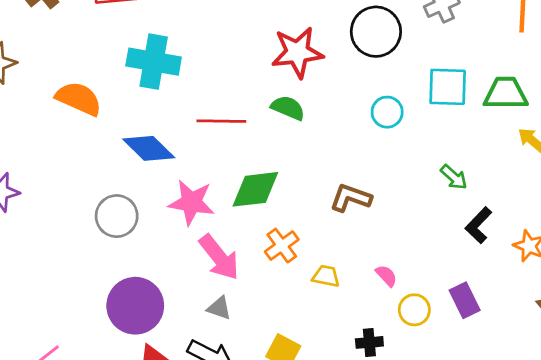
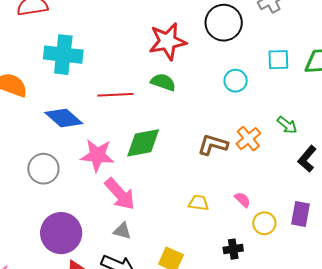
cyan square: (448, 87) -> (278, 60), size x0.7
orange cross: (282, 246) -> (248, 139), moved
purple rectangle: (465, 300) -> (301, 214), turned 40

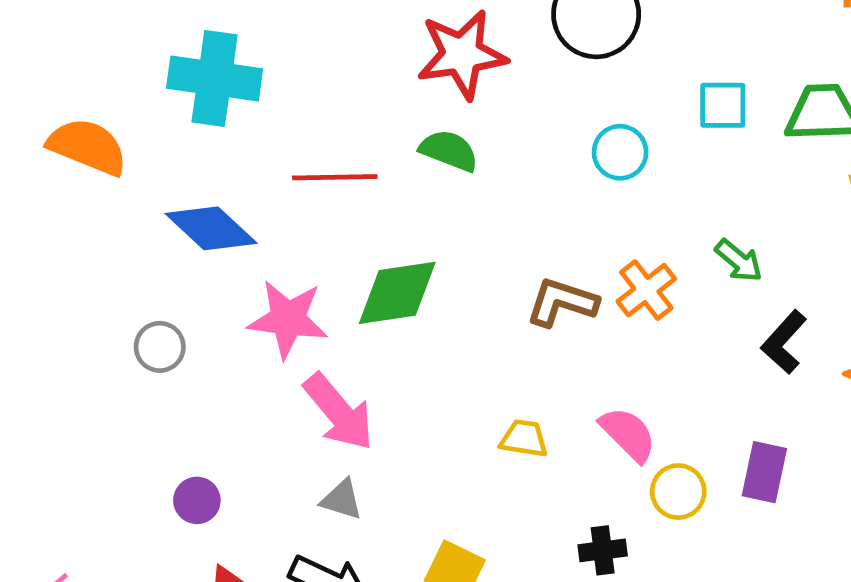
gray circle: (43, 169) -> (160, 347), size x0.7
pink semicircle: (242, 200) -> (628, 434), size x1.5
purple circle: (61, 233) -> (197, 500), size x0.5

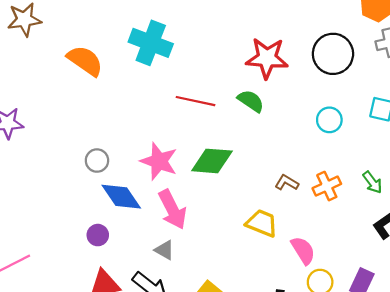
blue diamond: (211, 228) -> (121, 197), moved
brown L-shape: (562, 302) -> (287, 183), size x0.7
yellow trapezoid: (524, 439) -> (262, 223), moved, size x1.4

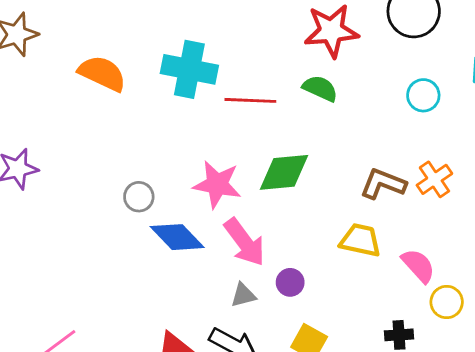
cyan cross: (151, 43) -> (189, 69), moved
brown L-shape: (287, 183) -> (383, 184), size x1.5
purple circle: (98, 235) -> (290, 282), moved
gray triangle: (164, 250) -> (243, 295), turned -35

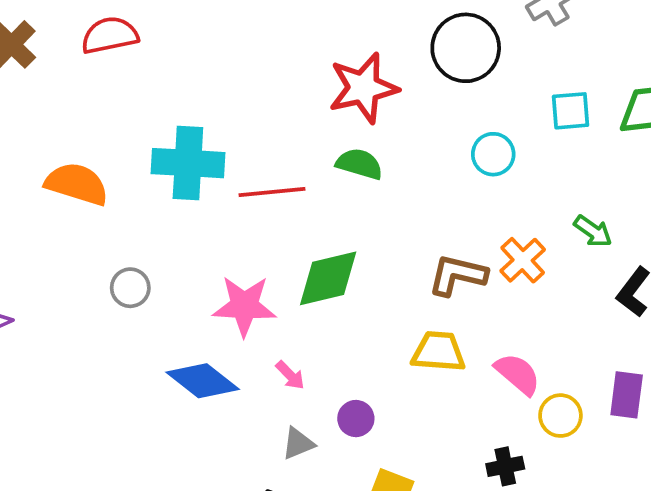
gray circle: (139, 197) -> (130, 288), moved
pink arrow: (245, 242) -> (290, 375), size x0.5

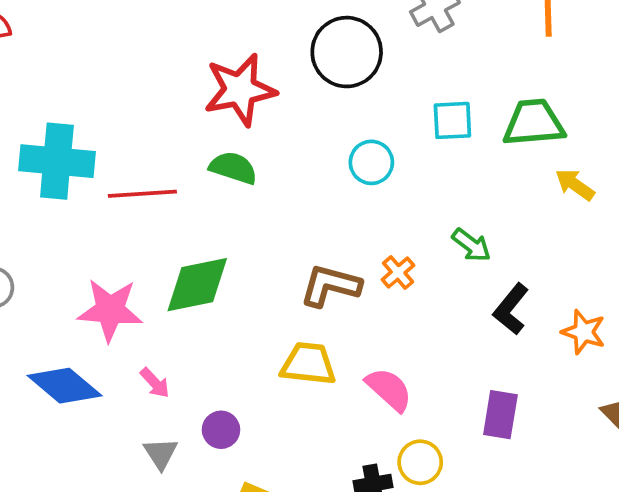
orange cross: (523, 260) -> (398, 272), size x0.7
yellow circle: (560, 416) -> (420, 462), moved
gray triangle: (298, 443) -> (161, 453), turned -42

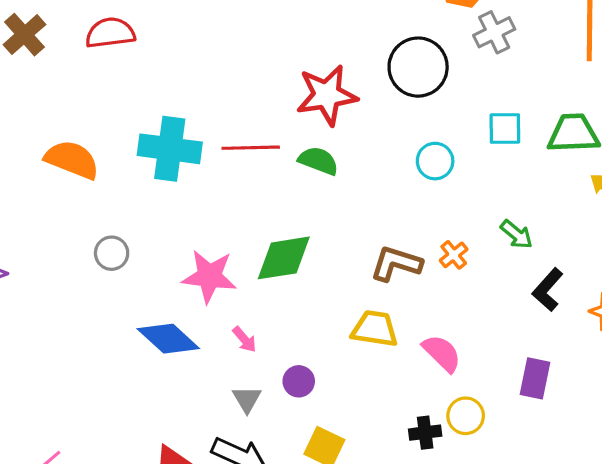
red line: (142, 194) -> (251, 148), moved

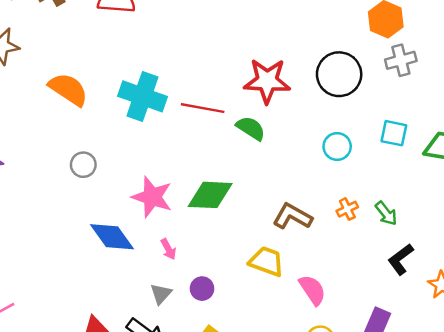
orange cross: (454, 255) -> (347, 209), moved

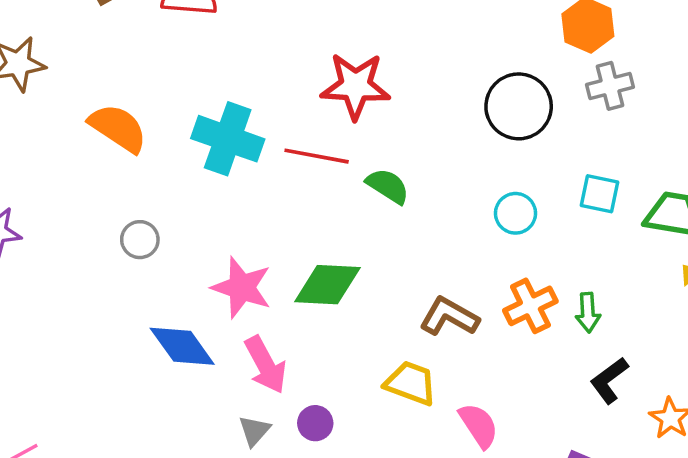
red star: (267, 81) -> (355, 86), moved
orange cross: (347, 209) -> (530, 306), size x1.6
green arrow: (386, 213) -> (588, 312), turned 35
pink arrow: (168, 249) -> (266, 365), size x1.8

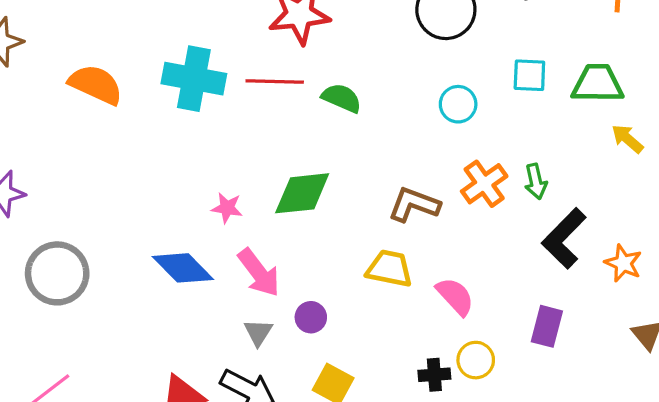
gray circle: (140, 240) -> (57, 273), moved, size x1.8
pink star: (242, 288) -> (227, 208), size x0.6
black L-shape: (609, 380) -> (564, 238), size x1.4

